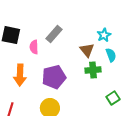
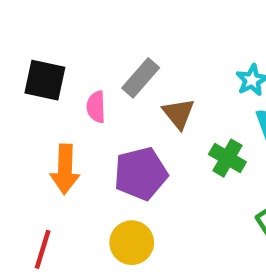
brown triangle: (87, 50) -> (178, 114), moved
green cross: (93, 70) -> (227, 158), turned 35

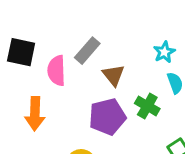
pink semicircle: (96, 107) -> (56, 71), size x1.4
purple pentagon: (141, 174) -> (107, 117), moved

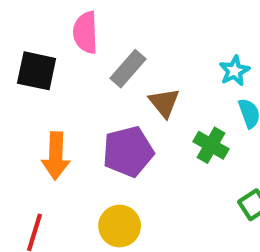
pink semicircle: (56, 71) -> (86, 32), moved
purple pentagon: (107, 117) -> (128, 152), moved

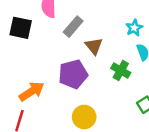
orange arrow: (56, 156) -> (32, 91), moved, turned -125
yellow circle: (120, 226) -> (84, 117), moved

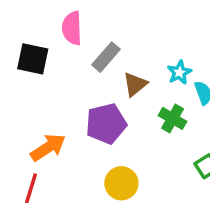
cyan star: (134, 28) -> (179, 72), moved
brown triangle: (94, 46) -> (135, 84), turned 30

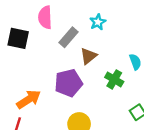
cyan star: (179, 72) -> (98, 22), moved

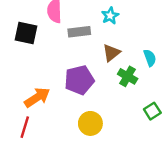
gray rectangle: (68, 37) -> (79, 32), turned 42
brown triangle: (88, 56) -> (111, 53), moved

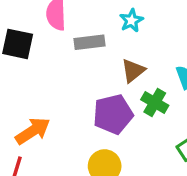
purple pentagon: (79, 80) -> (113, 114), moved

